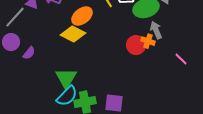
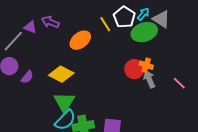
gray arrow: (156, 30) -> (149, 79), moved
yellow diamond: (73, 34) -> (61, 74), moved

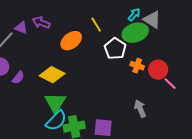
white pentagon: (124, 17) -> (115, 49), moved
red circle: (134, 69) -> (158, 70), moved
gray arrow: (149, 79) -> (140, 109), moved

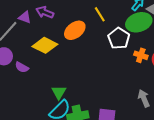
yellow diamond: (52, 75) -> (45, 45), moved
purple semicircle: (18, 78) -> (22, 67), turned 80
green triangle: (55, 103) -> (59, 92), size x0.7

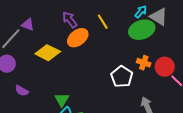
purple arrow: (45, 12) -> (70, 20), moved, turned 30
white pentagon: (119, 38) -> (122, 77), moved
purple semicircle: (22, 67) -> (22, 91), moved

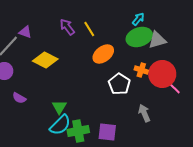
gray triangle: (159, 17) -> (157, 40), moved, turned -48
yellow line: (103, 22) -> (89, 29), moved
orange ellipse: (78, 38) -> (103, 54), moved
red circle: (165, 67) -> (162, 74), size x1.4

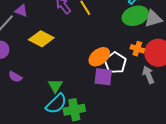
orange ellipse: (103, 54) -> (99, 57), moved
gray arrow: (144, 113) -> (148, 75), moved
purple square: (107, 132) -> (103, 77), moved

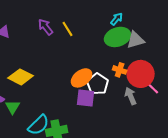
yellow diamond: (41, 39) -> (21, 77), moved
green triangle: (55, 86) -> (13, 107), moved

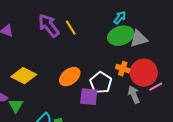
purple arrow: (46, 27) -> (49, 26), size x1.4
orange ellipse: (82, 78) -> (70, 77), moved
pink line: (153, 88) -> (156, 87), turned -72

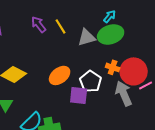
purple arrow: (49, 26) -> (39, 24), size x0.7
gray triangle: (139, 39) -> (87, 37), moved
gray arrow: (134, 95) -> (124, 93), size x1.4

